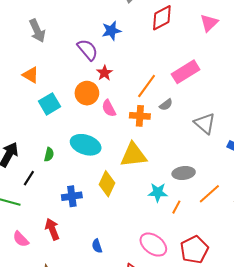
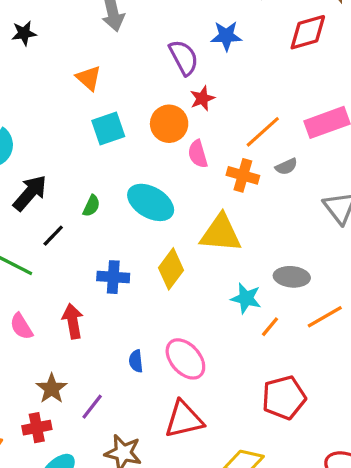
pink ellipse: (153, 245) -> (185, 359), moved

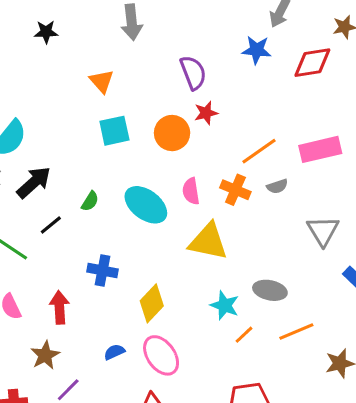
blue star: (226, 36) -> (257, 50), moved
pink semicircle: (198, 154) -> (191, 191), moved
yellow diamond: (171, 269) -> (152, 303), moved
blue semicircle: (136, 361) -> (114, 352), turned 65
brown star: (52, 389) -> (45, 355), moved

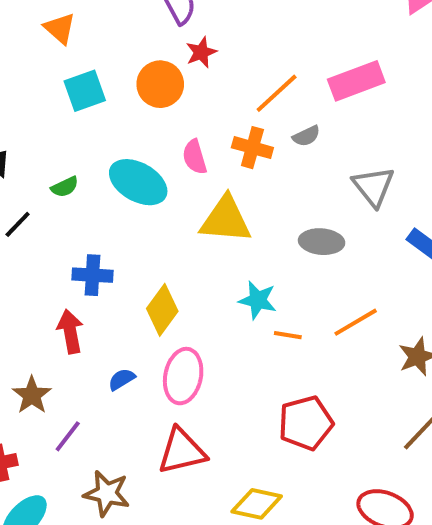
green semicircle: (90, 201) -> (65, 187), turned 40
gray ellipse: (270, 290) -> (322, 242), moved
red arrow: (59, 307) -> (70, 332), moved
orange line: (244, 335) -> (288, 335), turned 60
pink ellipse: (161, 355) -> (183, 376), turned 54

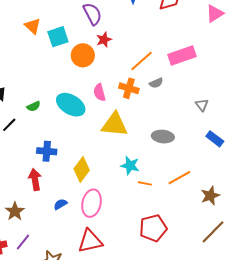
cyan square: (85, 91) -> (58, 37), moved
gray triangle: (373, 186) -> (202, 105), moved, size x0.6
purple line: (68, 436) -> (23, 242), moved

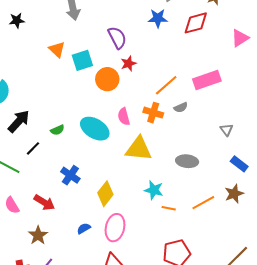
blue cross: (47, 151) -> (70, 175), turned 30
red arrow: (35, 180) -> (44, 203), moved, turned 130
brown star: (210, 196) -> (234, 194), moved

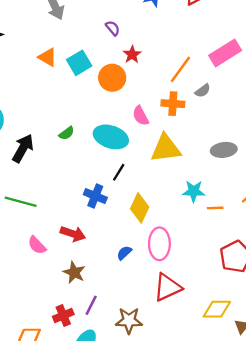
purple semicircle: (117, 38) -> (113, 28), size x0.6
green semicircle: (57, 130) -> (67, 133), moved
black line: (33, 148) -> (119, 172), moved

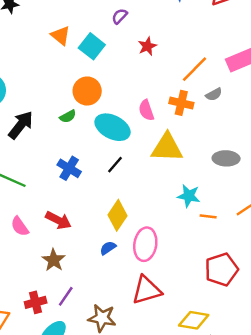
purple semicircle: (113, 28) -> (120, 16), moved, turned -105
cyan square: (79, 63) -> (92, 46), turned -30
orange circle: (112, 78) -> (87, 91), moved
blue cross: (95, 196) -> (69, 168), moved
yellow diamond: (140, 208) -> (117, 215), moved

